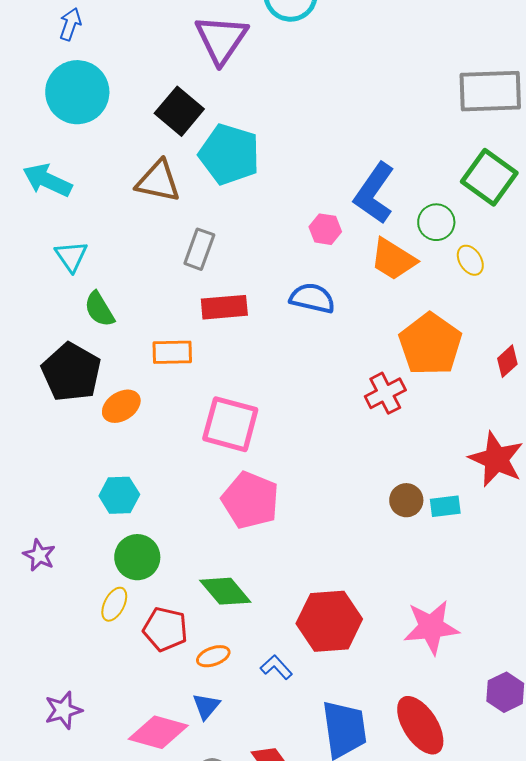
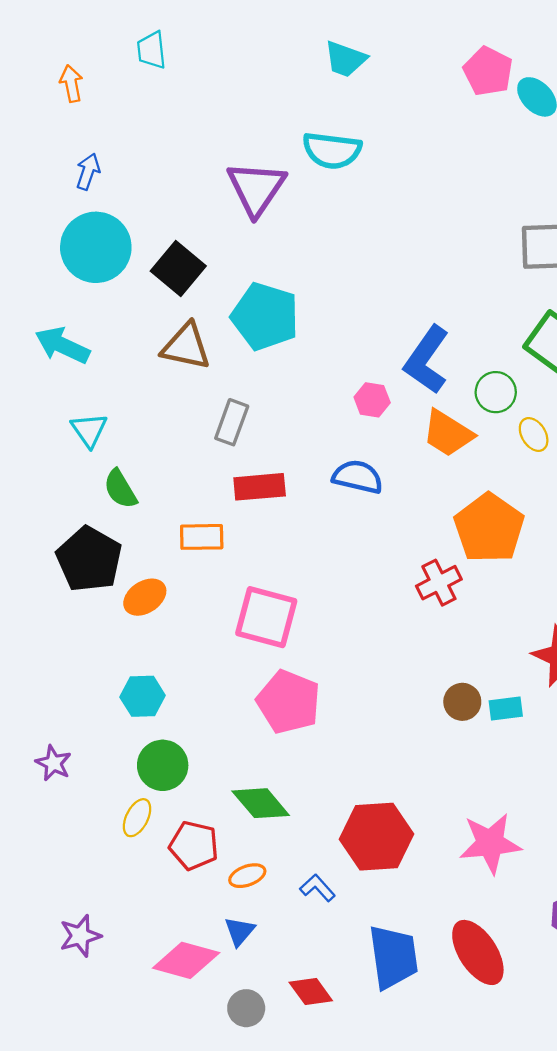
black square: (179, 111) -> (178, 268), moved

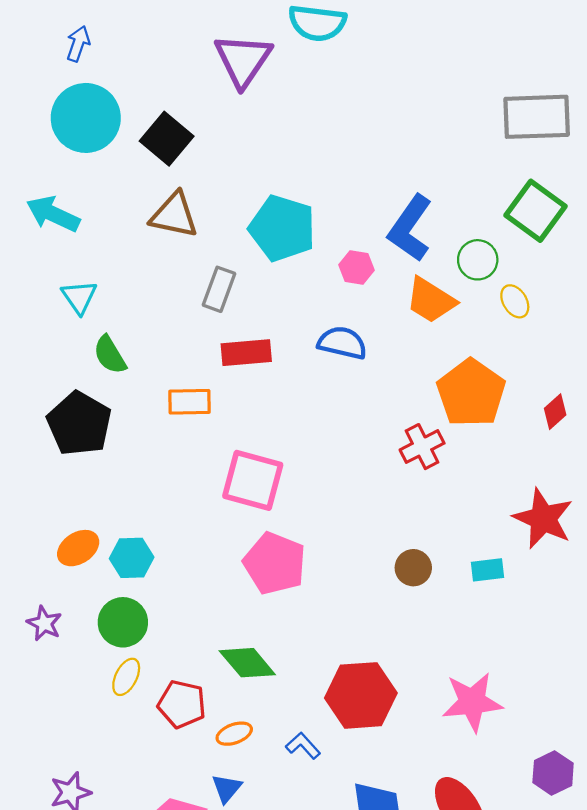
cyan pentagon: (265, 316) -> (282, 228), moved
orange ellipse: (145, 597) -> (78, 548), moved
brown circle: (462, 702) -> (413, 568), moved
green circle: (163, 765) -> (123, 622), moved

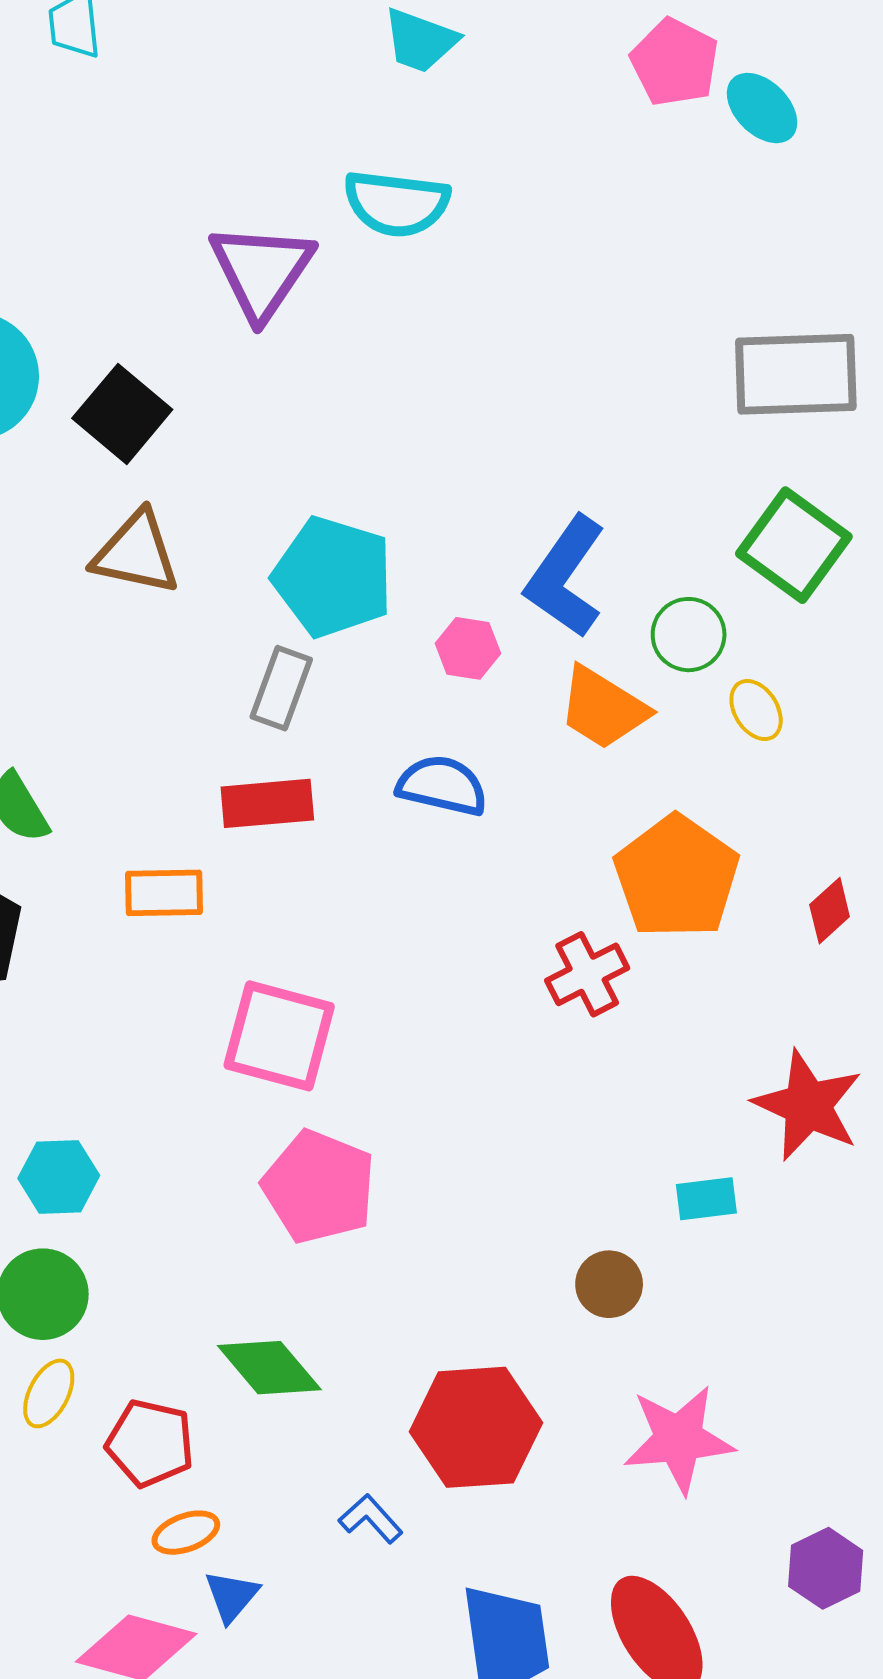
gray rectangle: (219, 289) -> (281, 688), moved
brown circle: (413, 568) -> (609, 1284), moved
orange ellipse: (234, 734) -> (186, 1533), moved

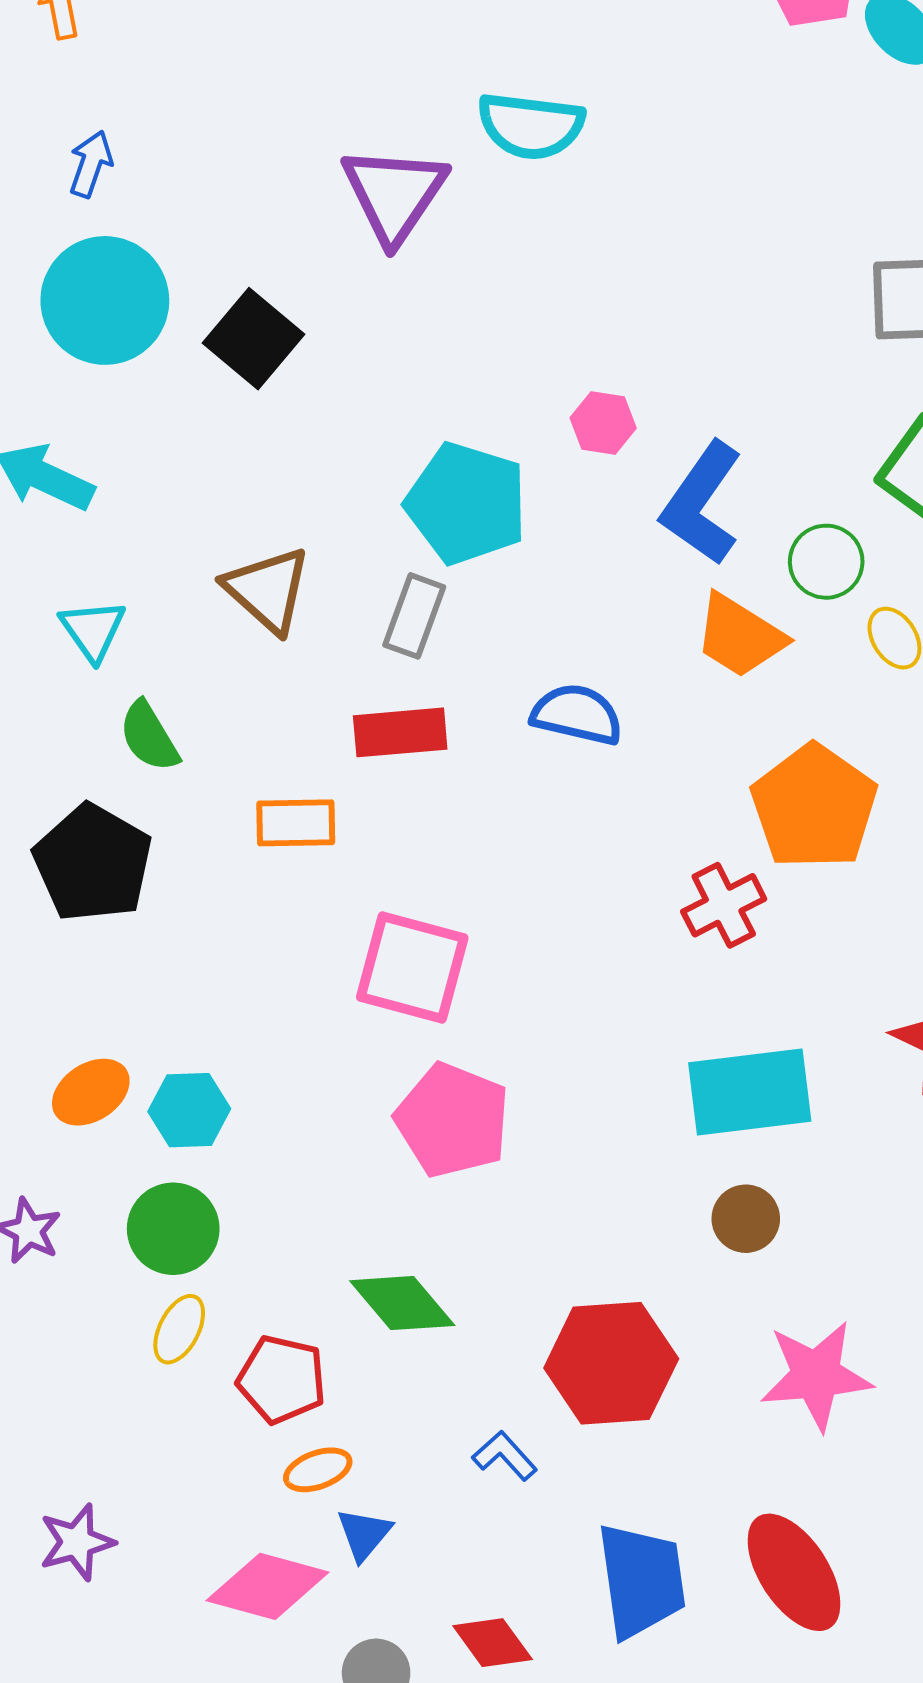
brown triangle: (136, 553) -> (268, 590), moved, turned 30
pink hexagon: (468, 648) -> (603, 423), moved
cyan rectangle: (706, 1199) -> (750, 1092), moved, size x2.0

